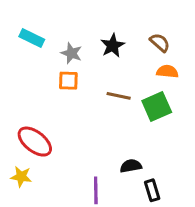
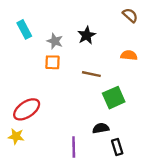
cyan rectangle: (32, 38) -> (24, 29), turned 36
brown semicircle: (160, 42) -> (130, 15), moved
green square: (157, 107) -> (114, 98), moved
red ellipse: (35, 142) -> (27, 109), turned -72

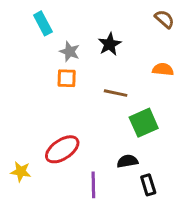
cyan rectangle: (24, 29) -> (43, 23), moved
red ellipse: (27, 109) -> (62, 149), moved

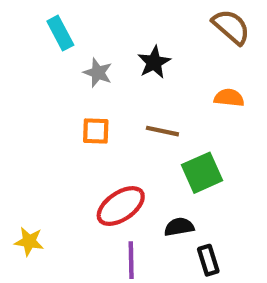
brown semicircle: (164, 19) -> (231, 27), size x1.4
orange square: (67, 78) -> (96, 131), moved
red ellipse: (62, 149) -> (121, 206), moved

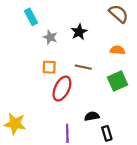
green square: (202, 173) -> (117, 81), moved
red ellipse: (121, 206) -> (62, 88), moved, turned -30
yellow star: (29, 241) -> (15, 124), size x1.5

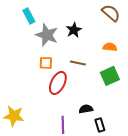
gray star: (50, 37) -> (47, 35), size x1.6

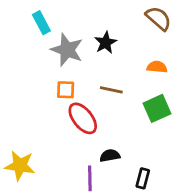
red ellipse: (58, 83) -> (83, 118), turned -65
black semicircle: (86, 109) -> (110, 156), moved
black rectangle: (100, 125) -> (143, 178), turned 32

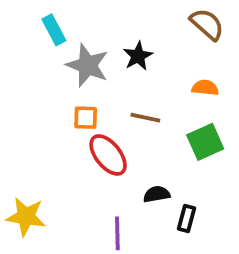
black semicircle: (110, 156) -> (157, 194), moved
black rectangle: (143, 178) -> (186, 218), moved

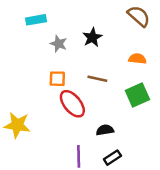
cyan rectangle: (54, 30) -> (36, 20), turned -72
gray star: (88, 65) -> (59, 44), size x0.6
yellow star: (26, 217) -> (17, 125), moved
black rectangle: (186, 218) -> (112, 158), moved, turned 42

